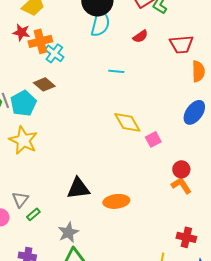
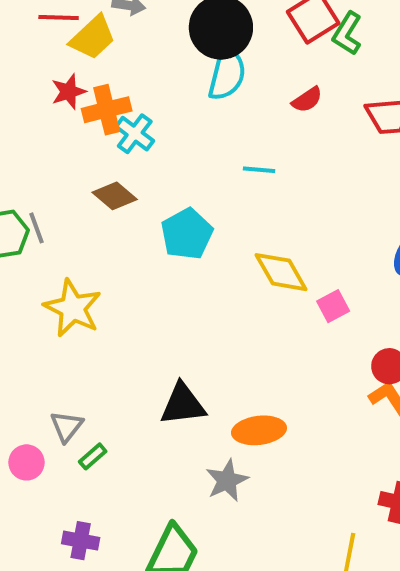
red star: (21, 32) -> (69, 92), turned -30
cyan pentagon: (23, 103) -> (187, 234), moved
gray star: (68, 232) -> (227, 480), moved

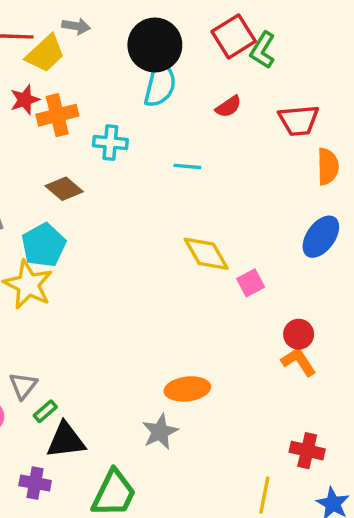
cyan cross: (135, 134) -> (110, 143), moved, turned -32
cyan pentagon: (187, 234) -> (44, 245), moved
black triangle: (183, 404) -> (66, 440), moved

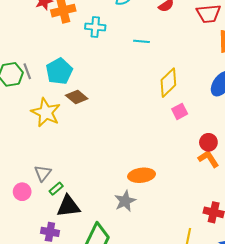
brown diamond: (64, 189) -> (77, 97), moved
cyan pentagon: (44, 245) -> (59, 71), moved
yellow diamond: (206, 254) -> (168, 83), moved, turned 76

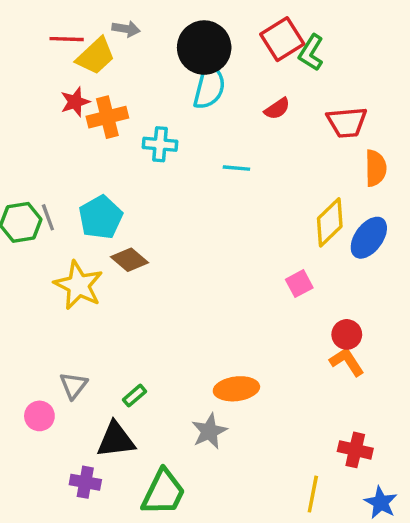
yellow diamond: (168, 83) -> (330, 222), moved
green rectangle: (56, 189) -> (135, 396), moved

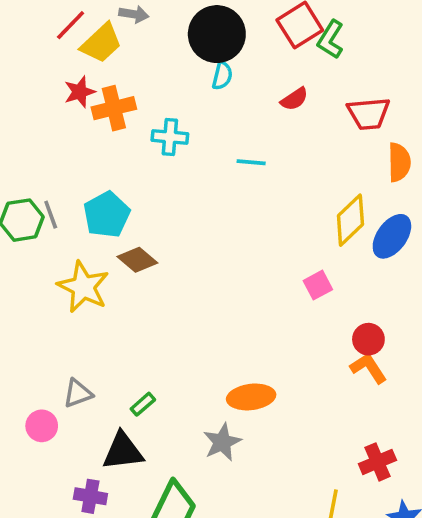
red line: (67, 39) -> (71, 25), turned -48
cyan semicircle: (209, 87) -> (222, 76), size x0.6
gray triangle: (73, 385) -> (78, 393), turned 32
red cross: (355, 450) -> (377, 462), turned -36

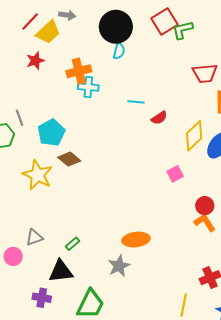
green L-shape: (331, 39) -> (183, 30), turned 45
red semicircle: (294, 99) -> (159, 118), moved
orange cross: (114, 108) -> (79, 71), moved
gray line: (51, 215) -> (20, 118), moved

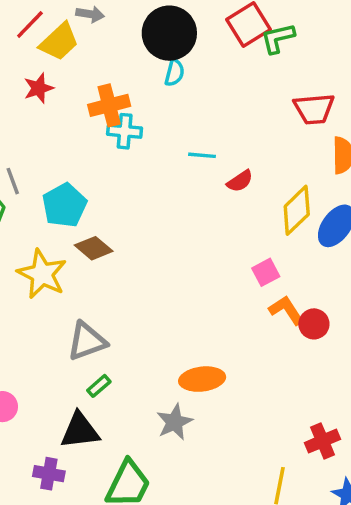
orange L-shape: (205, 223) -> (286, 310), moved
gray triangle: (34, 237) -> (87, 341), moved, size x1.4

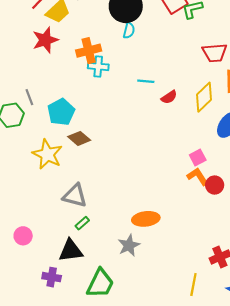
red star: (39, 88) -> (45, 40), size x1.4
yellow diamond: (297, 210) -> (204, 97), moved
pink square: (266, 272) -> (198, 157), moved
gray triangle: (87, 341) -> (75, 196), turned 35

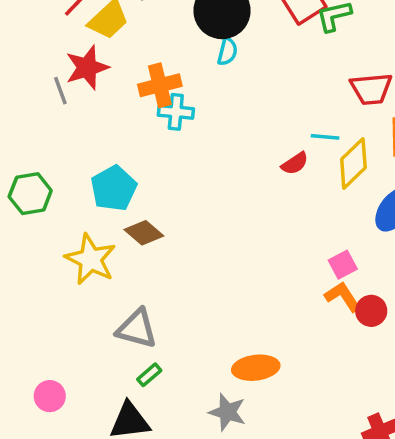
cyan line: (146, 81) -> (325, 137), moved
gray line: (29, 97) -> (60, 91), moved
gray star: (129, 245) -> (227, 412), turned -30

